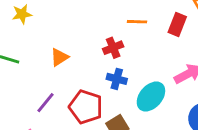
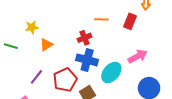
yellow star: (22, 14) -> (32, 27), moved
blue cross: (117, 79) -> (87, 60), size x1.5
red pentagon: (86, 107) -> (65, 80), turned 30

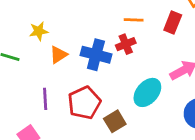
red cross: (84, 38) -> (126, 44), moved
blue cross: (87, 60) -> (96, 55), moved
purple line: (36, 77) -> (45, 99), turned -42

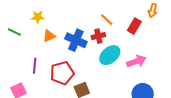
orange line: (134, 20) -> (107, 20), turned 32
cyan ellipse: (147, 92) -> (110, 55), moved

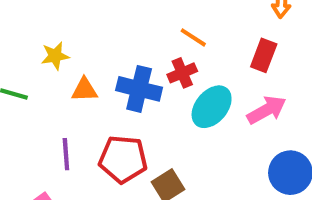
red rectangle: (134, 26) -> (264, 55), moved
orange triangle: (49, 36) -> (84, 90), turned 32
red pentagon: (62, 73) -> (123, 159), turned 30

